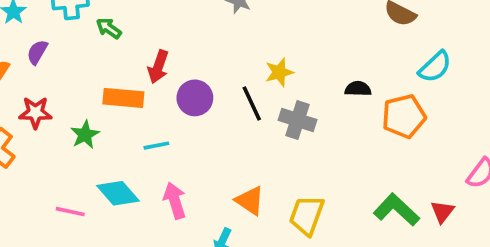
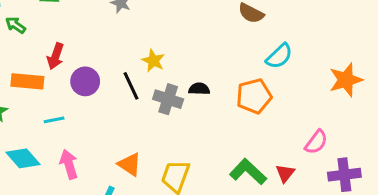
yellow star: (279, 72) -> (153, 61), turned -30
black semicircle: (358, 89) -> (199, 89), moved

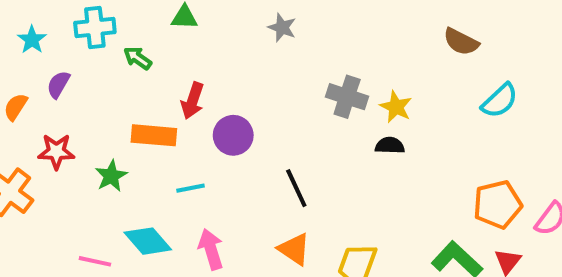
yellow star: (153, 61) -> (396, 107), moved
black line: (131, 86) -> (296, 188), moved
orange pentagon: (254, 96) -> (498, 204), moved
gray cross: (168, 99) -> (347, 97), moved

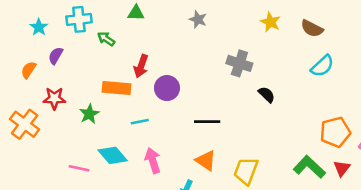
cyan semicircle: (500, 101) -> (322, 66), moved
yellow star: (396, 107) -> (271, 22), moved
black semicircle: (390, 145) -> (267, 94), turned 42
black line: (296, 188) -> (207, 122), turned -65

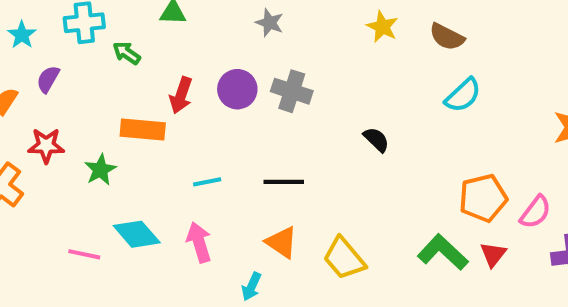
gray cross: (239, 63) -> (292, 91), moved
purple circle: (167, 88) -> (237, 89), moved
cyan line: (140, 122) -> (207, 182), moved
yellow trapezoid: (246, 171) -> (344, 258), turned -60

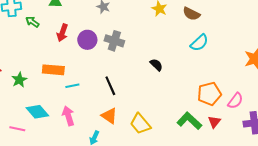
red arrow: (181, 95) -> (62, 33), moved
orange rectangle: (143, 129) -> (53, 70), moved
black line: (284, 182) -> (110, 86), turned 66
pink line: (84, 254) -> (17, 129), moved

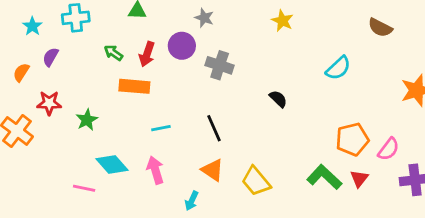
brown semicircle: (191, 14) -> (380, 28), moved
green arrow: (32, 22) -> (113, 53), moved
purple circle: (87, 40) -> (182, 46), moved
orange rectangle: (53, 70) -> (134, 86), moved

